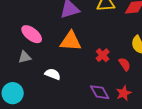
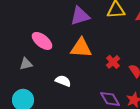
gray triangle: (25, 57) -> (26, 64), moved

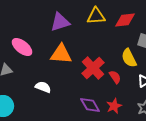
red cross: (113, 62) -> (93, 68), size x1.6

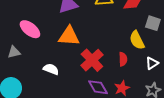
red cross: (93, 68) -> (92, 60), moved
red semicircle: (115, 77) -> (123, 59), turned 32

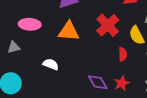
pink ellipse: (30, 29) -> (30, 24), turned -35
red cross: (92, 60) -> (108, 25), moved

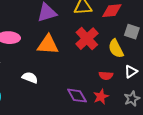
red semicircle: (123, 54) -> (106, 76), moved, turned 96

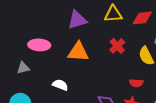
red cross: (87, 39) -> (117, 46), size x0.7

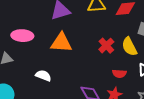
red cross: (117, 46) -> (106, 46), moved

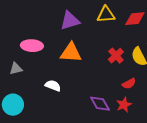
red semicircle: (119, 74) -> (129, 84), turned -32

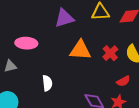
orange triangle: (71, 53) -> (80, 50), moved
white semicircle: (53, 86) -> (47, 83), turned 63

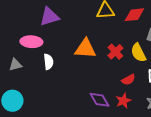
purple triangle: (64, 18) -> (49, 17), moved
white semicircle: (47, 83) -> (48, 62), moved

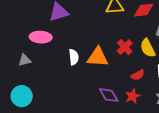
orange triangle: (85, 49) -> (98, 57), moved
white semicircle: (48, 62) -> (74, 57), moved

